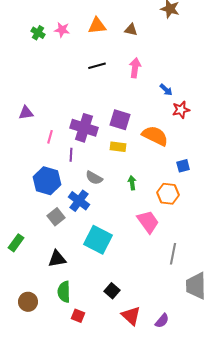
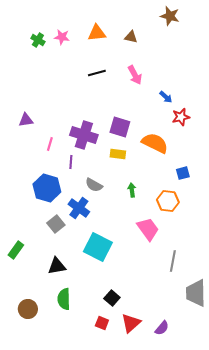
pink arrow: (135, 68) -> (135, 75), turned 144
red square: (78, 316) -> (102, 323), moved
red triangle: (131, 316) -> (131, 323), turned 35

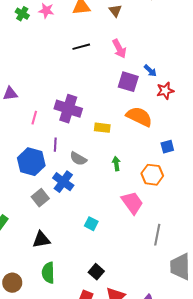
brown triangle: (131, 37) -> (115, 11), turned 40
purple square: (120, 127) -> (128, 82), moved
purple line: (71, 162) -> (55, 145), moved
cyan square: (98, 247) -> (91, 224), moved, size x0.5

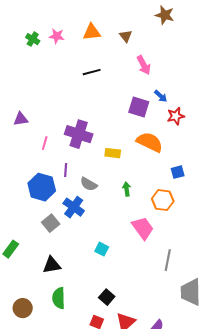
pink arrow: (119, 49) -> (144, 65), moved

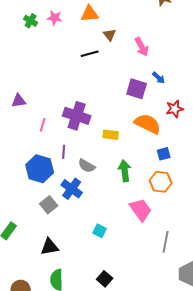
brown triangle: (126, 36) -> (110, 35), moved
red star: (176, 116) -> (175, 109), moved
blue square: (178, 172) -> (164, 154), moved
green arrow: (127, 189) -> (125, 171), size x1.5

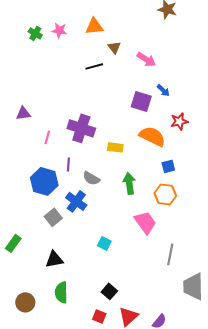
pink arrow: (142, 47) -> (146, 59), turned -30

